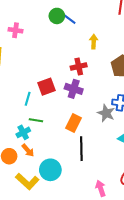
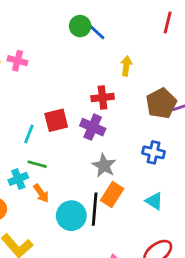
pink cross: (16, 30) -> (18, 61), moved
gray star: (106, 113) -> (104, 166), moved
orange rectangle: (73, 123) -> (112, 194), moved
orange arrow: (28, 150) -> (41, 193), moved
cyan circle: (50, 170) -> (71, 216), moved

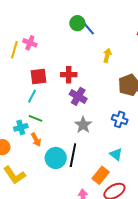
red cross: (103, 97) -> (69, 75), moved
red square: (56, 120) -> (38, 77), moved
orange rectangle: (112, 194) -> (101, 175), moved

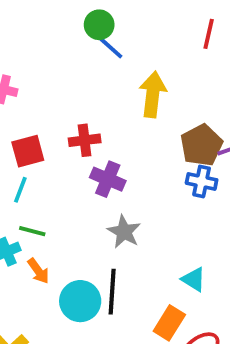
green circle: (77, 23) -> (99, 25), moved
yellow arrow: (107, 55) -> (153, 94), size x1.6
blue cross: (120, 119) -> (202, 182), moved

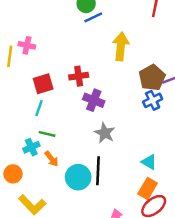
blue line: (110, 47) -> (93, 17), turned -66
blue cross: (202, 182) -> (153, 100), turned -36
orange rectangle: (169, 323) -> (148, 189), moved

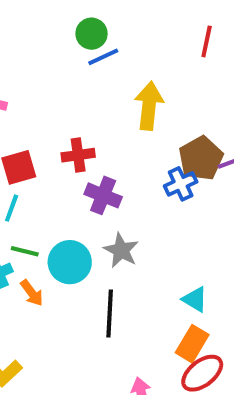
blue cross: (153, 100) -> (181, 184), moved
cyan circle: (78, 177) -> (70, 262), moved

